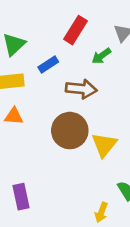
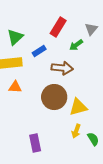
yellow triangle: (104, 145) -> (78, 107), turned 36
purple rectangle: (21, 197) -> (35, 143), moved
yellow arrow: (101, 212) -> (76, 131), moved

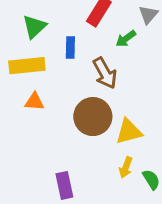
blue rectangle: (39, 51) -> (70, 48), turned -56
brown arrow: (62, 68) -> (105, 73), turned 55

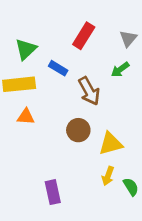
green arrow: (126, 39) -> (120, 69), moved
blue rectangle: (70, 48) -> (58, 68), turned -60
brown circle: (93, 117) -> (78, 130), size x0.7

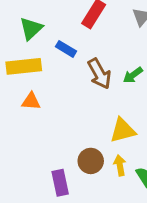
green arrow: (120, 69) -> (133, 75), moved
brown circle: (78, 130) -> (91, 161), moved
yellow arrow: (108, 176) -> (120, 165), turned 150

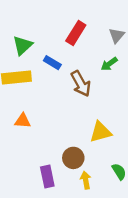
green arrow: (133, 75) -> (109, 64), moved
orange triangle: (31, 101) -> (23, 121), moved
yellow arrow: (120, 165) -> (86, 180), moved

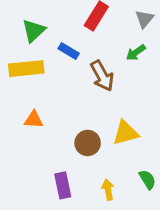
brown circle: (73, 158) -> (88, 143), moved

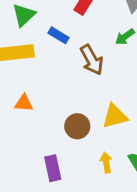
yellow arrow: (108, 190) -> (106, 162), moved

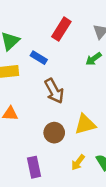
brown arrow: (92, 60) -> (54, 91), moved
yellow arrow: (106, 162) -> (78, 162), turned -133

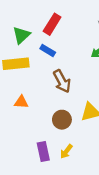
red rectangle: (61, 29) -> (52, 24), moved
yellow arrow: (78, 162) -> (66, 151), moved

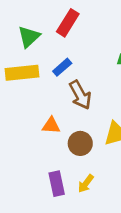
blue rectangle: (48, 51) -> (62, 67), moved, turned -72
orange triangle: (21, 102) -> (51, 125), moved

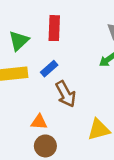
red rectangle: (68, 23) -> (54, 28), turned -30
brown circle: (80, 143) -> (45, 146), moved

